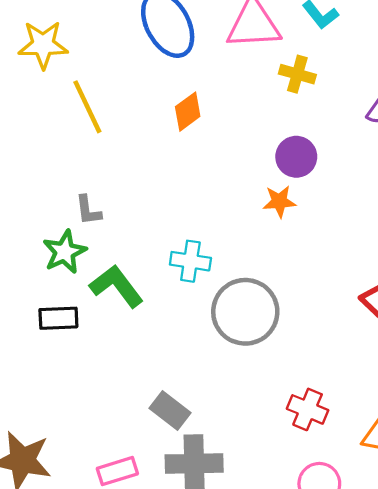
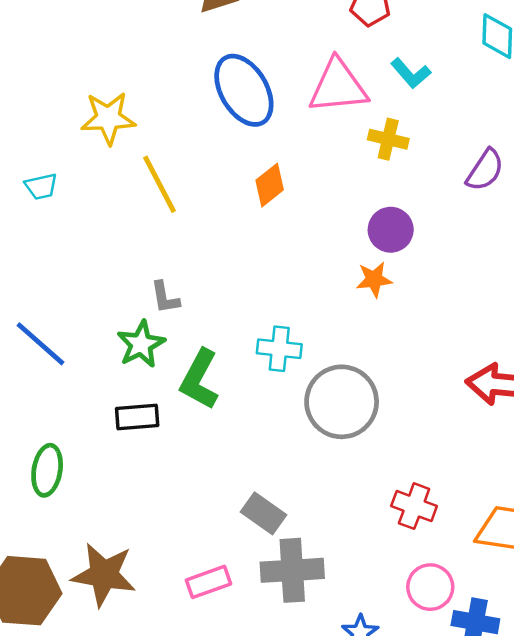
green L-shape: (117, 286) -> (199, 379), turned -112

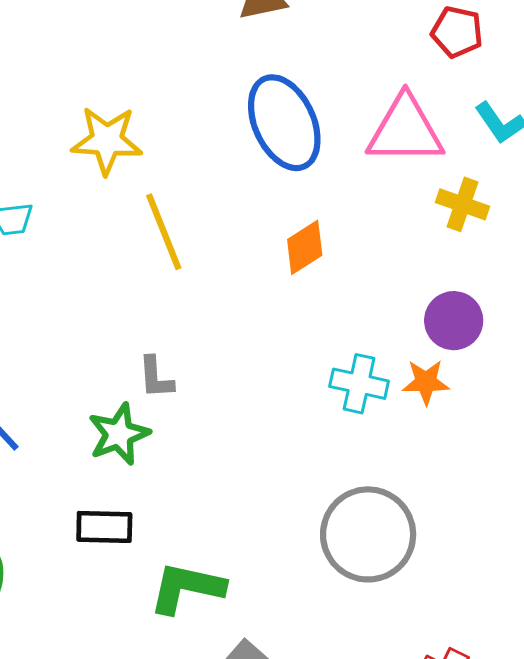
cyan cross: (279, 349) -> (359, 384), moved
green L-shape: (199, 379) -> (187, 588), moved, turned 68

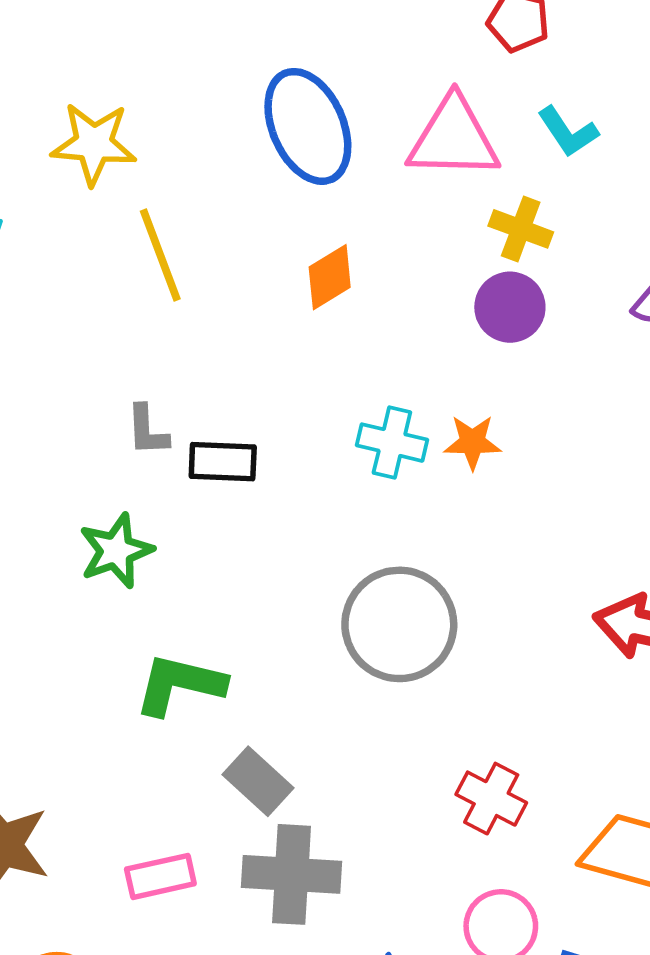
purple circle: (454, 321) -> (510, 307), moved
green star: (119, 434) -> (116, 551), moved
black rectangle: (104, 527) -> (223, 462), moved

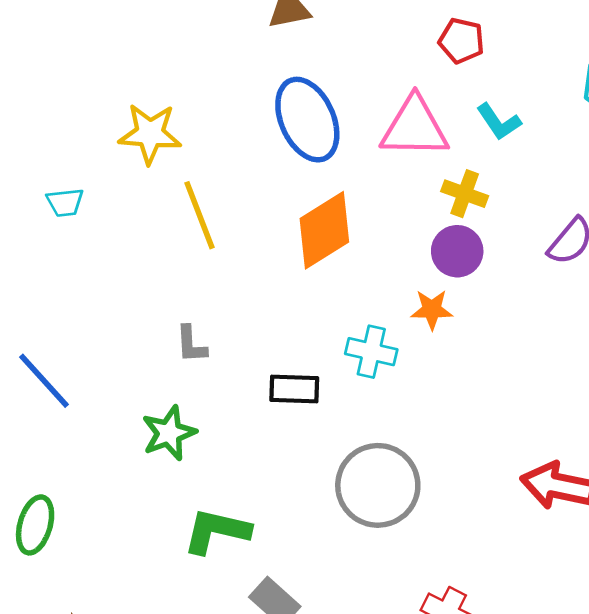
orange diamond: (330, 277) -> (324, 230), size x1.6
orange star: (472, 442) -> (432, 310), moved
black rectangle: (223, 462) -> (294, 389), moved

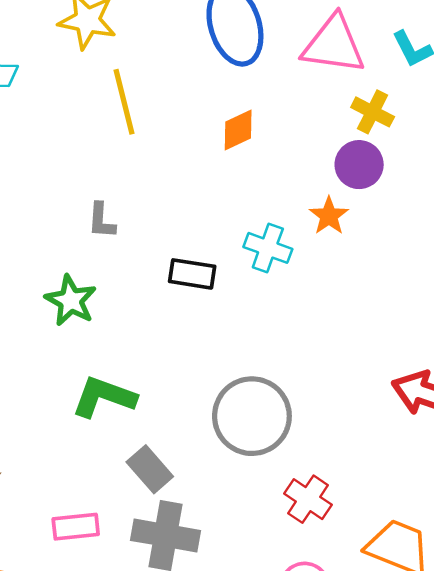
orange diamond: (324, 230) -> (238, 130), size x0.6
orange star: (432, 310) -> (329, 216), turned 30
green star: (169, 433) -> (71, 300), turned -30
gray circle: (378, 485) -> (252, 416), moved

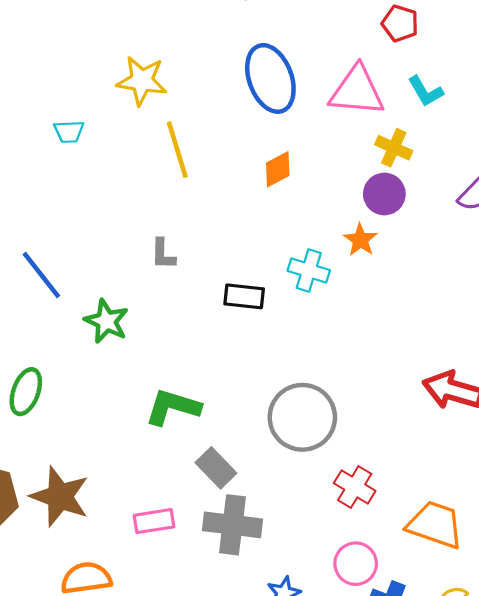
green star: (71, 300) -> (106, 321), moved

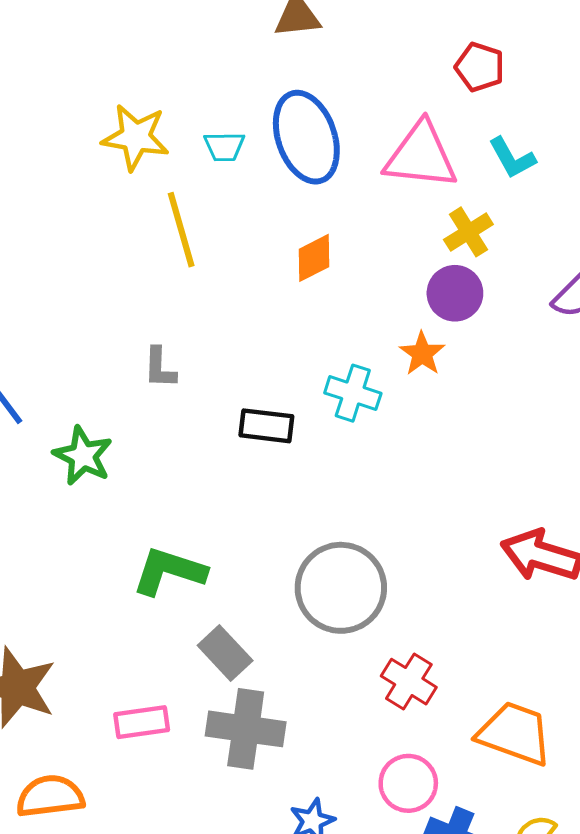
cyan trapezoid: (69, 132) -> (224, 147), moved
yellow cross: (394, 148) -> (468, 232), turned 33

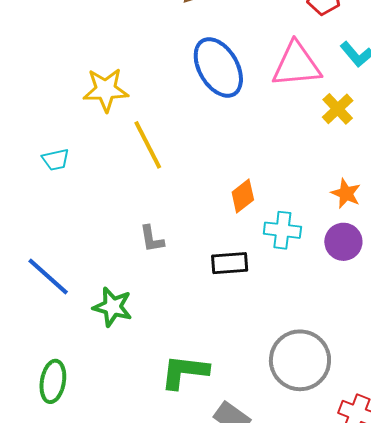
cyan trapezoid: (224, 147) -> (56, 160), moved
orange diamond: (314, 258) -> (243, 196), moved
purple circle: (455, 293) -> (343, 242), moved
orange star: (422, 354) -> (346, 193), moved

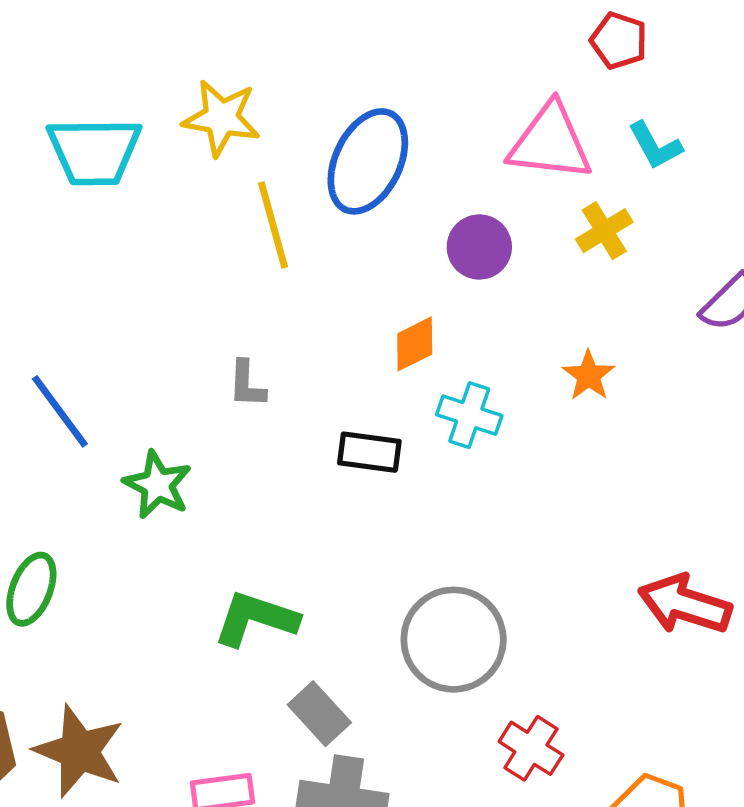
blue ellipse: (218, 67) -> (368, 161), moved, turned 44
cyan trapezoid: (56, 160) -> (94, 151), moved, size x2.0
purple circle: (343, 242) -> (479, 247), moved

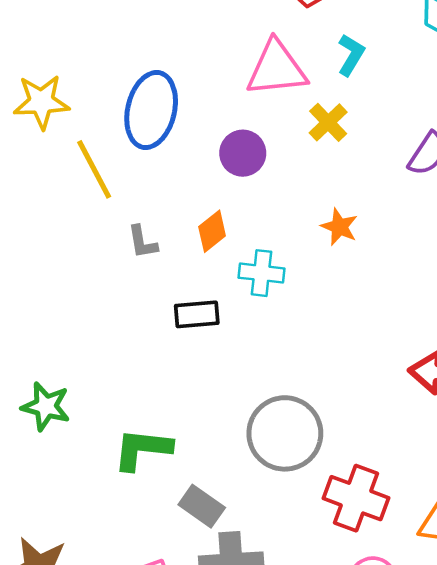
cyan L-shape: (655, 146) -> (351, 55), turned -108
gray L-shape: (247, 384) -> (142, 242), moved
green star: (158, 485) -> (46, 406), moved
red cross: (531, 748) -> (356, 498), size x1.4

